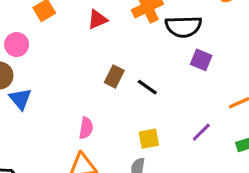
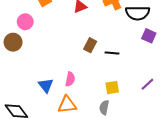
black line: (147, 87) -> (112, 53), turned -32
blue triangle: (20, 99) -> (46, 85), moved

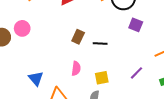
pink circle: (25, 22) -> (22, 28), moved
pink semicircle: (70, 79) -> (76, 68), moved

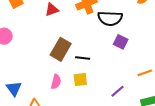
brown rectangle: (78, 37) -> (61, 49), size x1.5
yellow square: (102, 78) -> (80, 80), moved

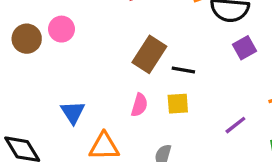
purple square: (121, 42) -> (244, 48), turned 32

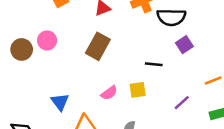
brown rectangle: (149, 54) -> (98, 46), moved
black line: (183, 70) -> (154, 64), moved
pink semicircle: (139, 105) -> (109, 93), turned 42

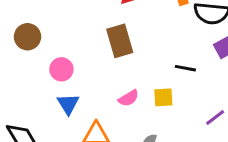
pink circle: (47, 40) -> (61, 69), moved
brown rectangle: (98, 46) -> (120, 41), turned -50

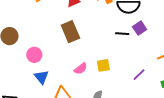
black line: (185, 68) -> (122, 34), moved

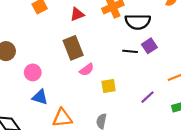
pink semicircle: (81, 69) -> (87, 70), moved
blue triangle: (41, 77) -> (40, 97), turned -35

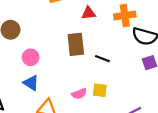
black line: (130, 51) -> (102, 59), moved
pink semicircle: (87, 70) -> (79, 94), moved

